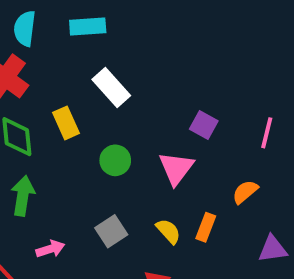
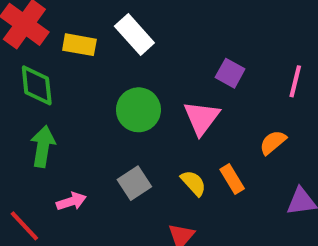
yellow rectangle: (66, 123) -> (79, 45), moved, turned -56
green circle: (115, 160) -> (138, 110), size x1.4
orange rectangle: (206, 227) -> (232, 179), turned -52

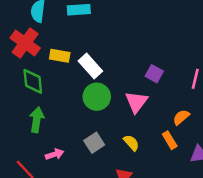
white rectangle: (134, 34) -> (90, 66), moved
orange rectangle: (232, 179) -> (170, 140), moved

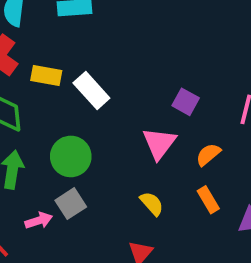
green circle: (97, 97) -> (71, 156), moved
orange semicircle: (181, 117) -> (208, 155), moved
gray square: (94, 143) -> (71, 204), moved

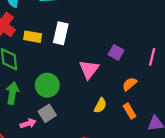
white rectangle: (91, 91) -> (61, 33), moved, turned 55
pink triangle: (159, 143) -> (89, 69), moved
yellow semicircle: (152, 204) -> (100, 105), moved, turned 70

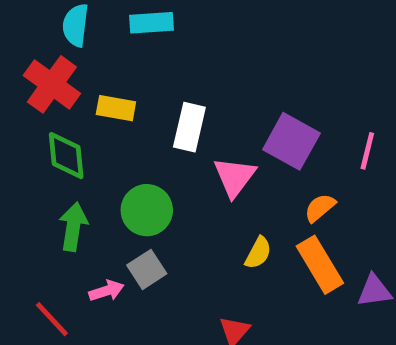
white rectangle: (61, 33) -> (189, 127), moved
purple square: (116, 52) -> (291, 141), size x1.6
orange rectangle: (130, 111) -> (320, 265), size x1.6

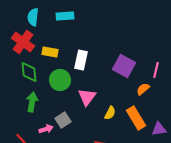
pink triangle: (235, 177) -> (87, 97), moved
orange semicircle: (320, 208) -> (143, 89), moved
green circle: (147, 210) -> (60, 80), moved

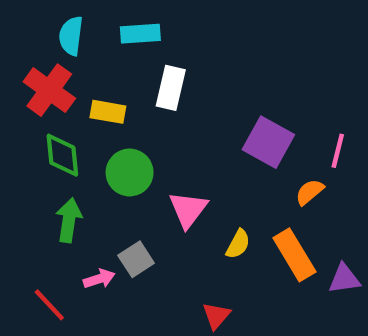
white rectangle: (81, 60) -> (171, 88), moved

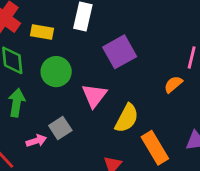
purple square: (268, 142) -> (120, 52), moved, turned 32
yellow semicircle: (238, 244) -> (127, 118), size x1.5
orange rectangle: (294, 255) -> (155, 148), moved

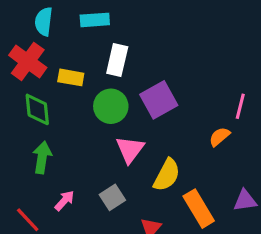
green circle: (56, 72) -> (111, 106), moved
gray square: (60, 128) -> (112, 197), moved
pink arrow: (36, 141) -> (64, 201), turned -30

